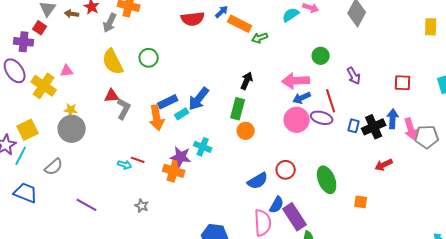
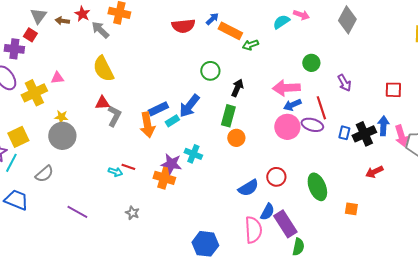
gray arrow: (110, 23) -> (100, 30), turned 108
green circle: (149, 58) -> (210, 71), moved
yellow cross: (44, 86) -> (34, 93), turned 30

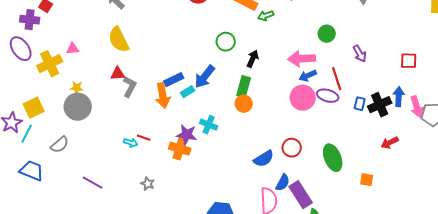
orange circle: (236, 138) -> (244, 104), moved

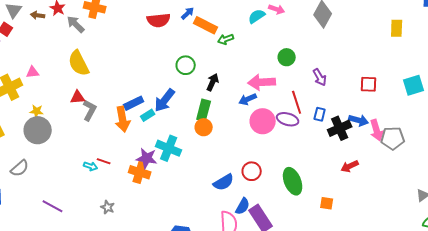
blue arrow: (308, 76) -> (248, 99), moved
blue arrow: (399, 97) -> (359, 120), turned 102
blue rectangle: (360, 104) -> (320, 114), moved
cyan cross: (209, 125) -> (169, 148), size x1.4

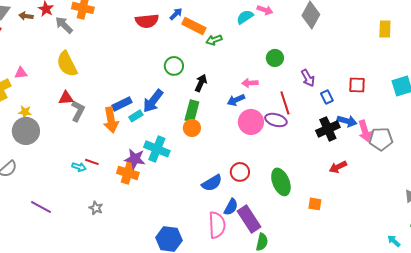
pink arrow: (262, 82) -> (250, 83), size x0.6
blue rectangle: (320, 114) -> (327, 97), moved, turned -40

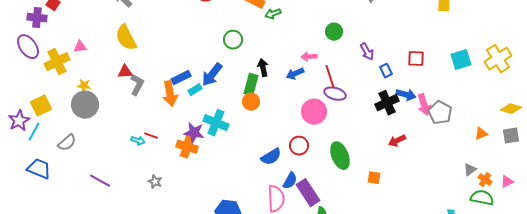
black arrow: (201, 83) -> (263, 68), moved, turned -36
red line: (285, 103) -> (330, 77), moved
pink circle: (251, 122) -> (314, 112), moved
gray pentagon: (381, 139) -> (440, 113), turned 30

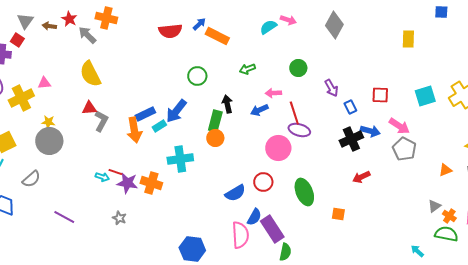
green arrow: (273, 14) -> (247, 69), moved
pink arrow: (424, 105) -> (399, 126), moved, turned -40
cyan cross: (216, 123) -> (180, 159), turned -30
purple star: (194, 133) -> (127, 183), moved

